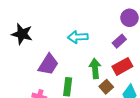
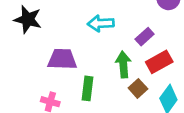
purple rectangle: (119, 41) -> (145, 37), moved
purple trapezoid: (48, 64) -> (62, 59), turned -120

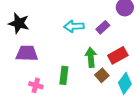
purple rectangle: (145, 37) -> (103, 27), moved
purple trapezoid: (62, 59) -> (27, 53), moved

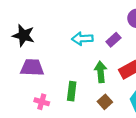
brown square: (102, 75) -> (105, 102), moved

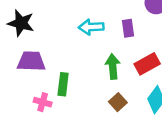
purple rectangle: (113, 40) -> (128, 28), turned -56
green rectangle: (72, 91) -> (63, 84), moved

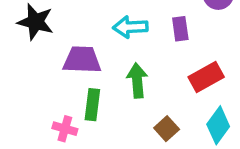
purple trapezoid: (31, 61) -> (82, 60), moved
green arrow: (113, 66) -> (137, 80), moved

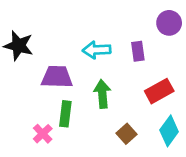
pink cross: (65, 129) -> (43, 134), turned 30

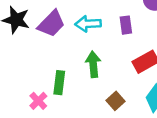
purple trapezoid: (57, 77) -> (51, 24), moved, turned 132

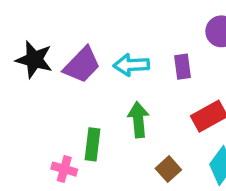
pink cross: (38, 101) -> (64, 169), turned -30

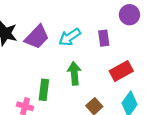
cyan arrow: (131, 65) -> (70, 37), turned -30

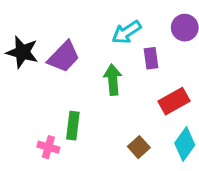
cyan arrow: (70, 37) -> (127, 32), moved
green arrow: (74, 73) -> (113, 80), moved

